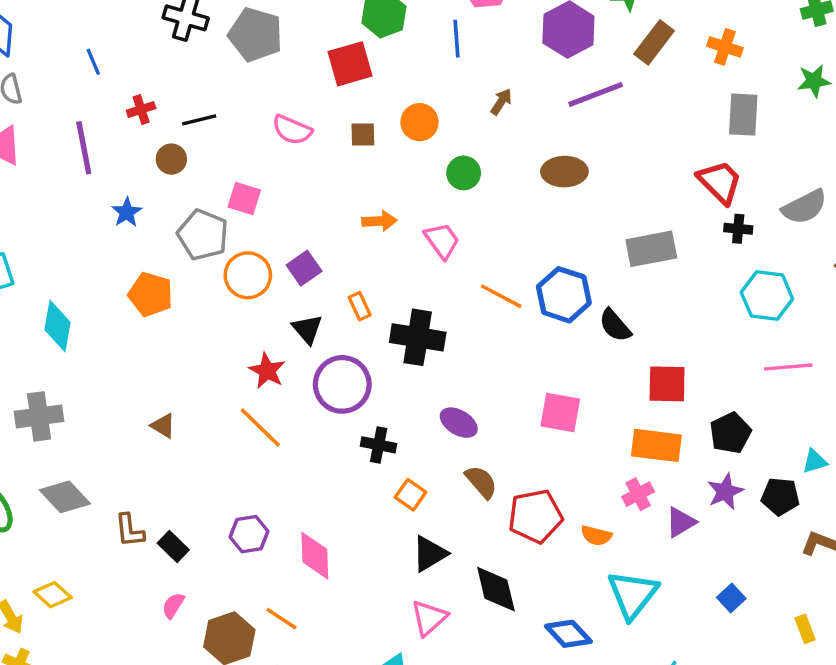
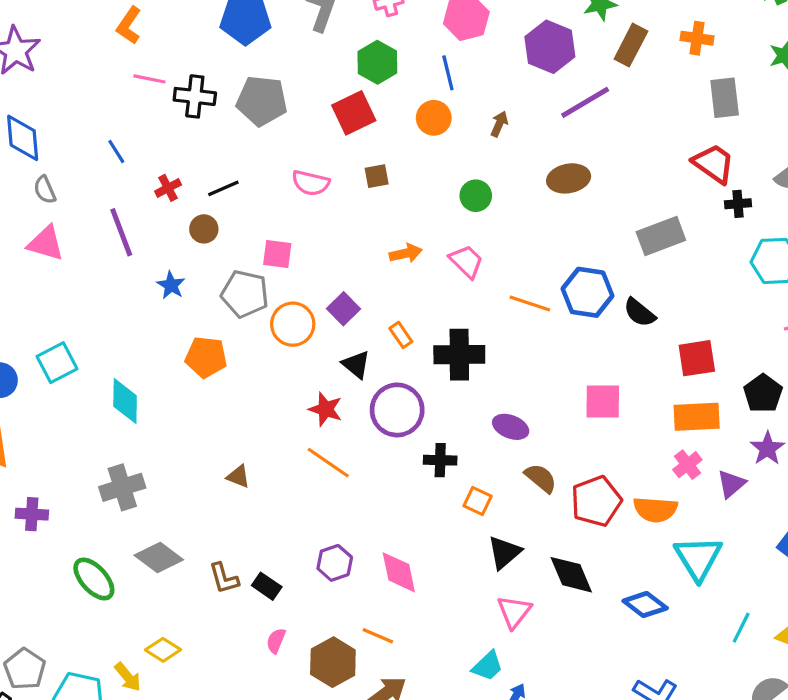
orange circle: (420, 122) -> (434, 118), moved
orange semicircle: (596, 536) -> (655, 509), size x1.5

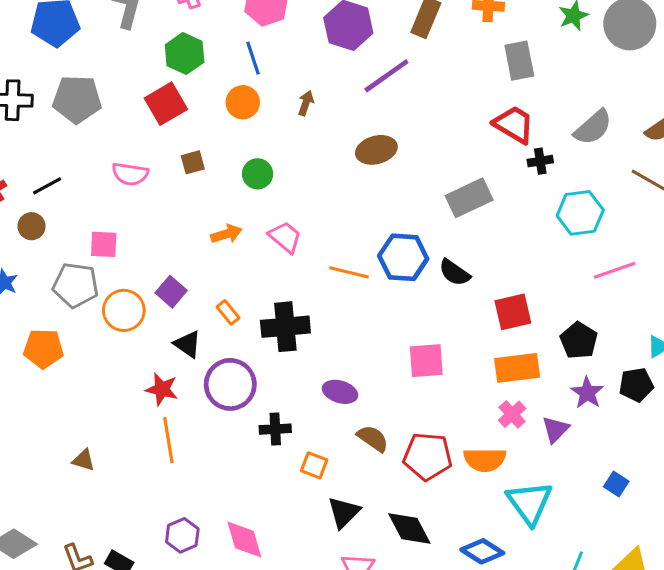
green circle: (476, 196) -> (258, 174), moved
orange line: (328, 463) -> (168, 440), turned 51
red pentagon: (596, 501) -> (428, 456), turned 30

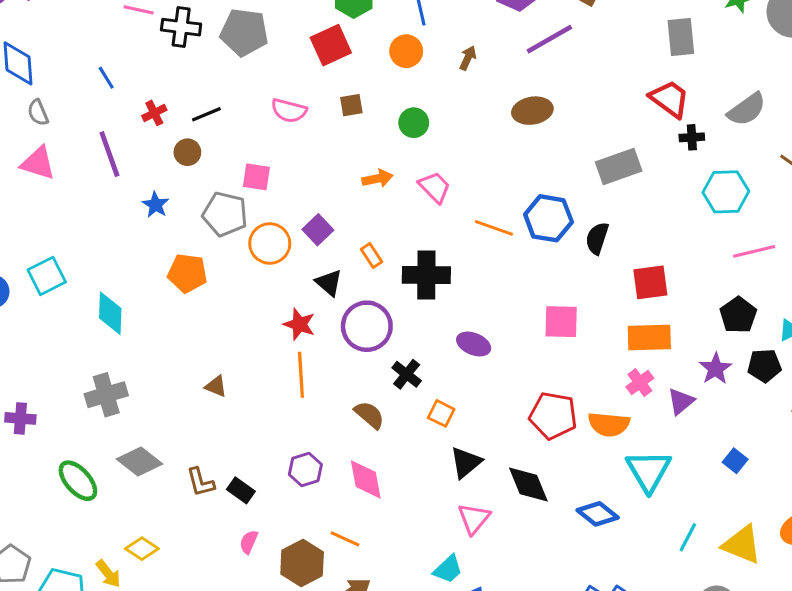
black semicircle: (454, 273) -> (597, 238), turned 68
black pentagon: (579, 341) -> (738, 315), moved
black cross: (275, 429) -> (407, 374), turned 36
brown semicircle: (373, 438) -> (369, 415), moved

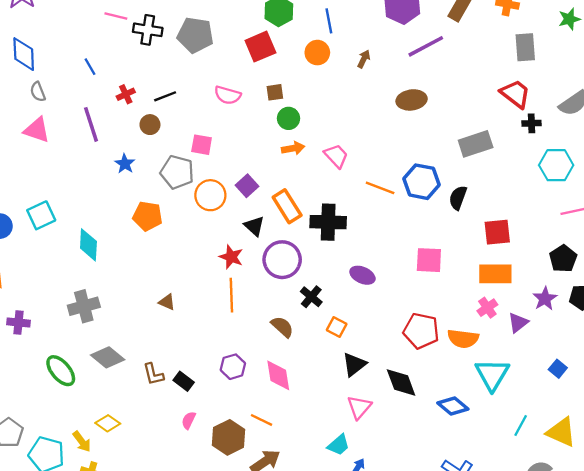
green circle: (414, 123) -> (289, 118), moved
orange rectangle: (372, 255) -> (287, 206), size x1.8

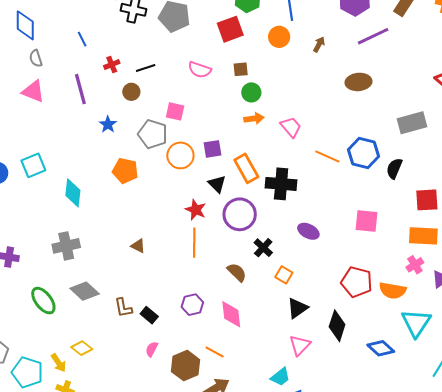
purple square: (247, 186) -> (213, 149), turned 30
black diamond: (401, 382) -> (337, 326), turned 36

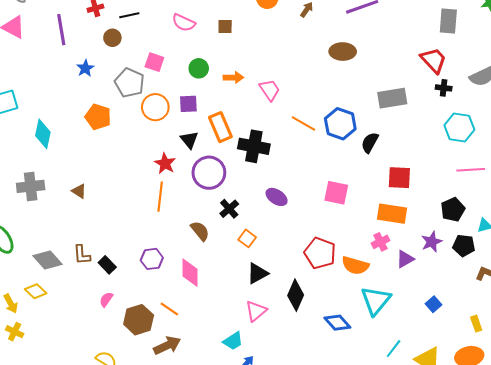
green circle: (251, 92) -> (199, 68), moved
brown triangle: (138, 246) -> (79, 191), moved
gray diamond: (85, 291) -> (47, 260), moved

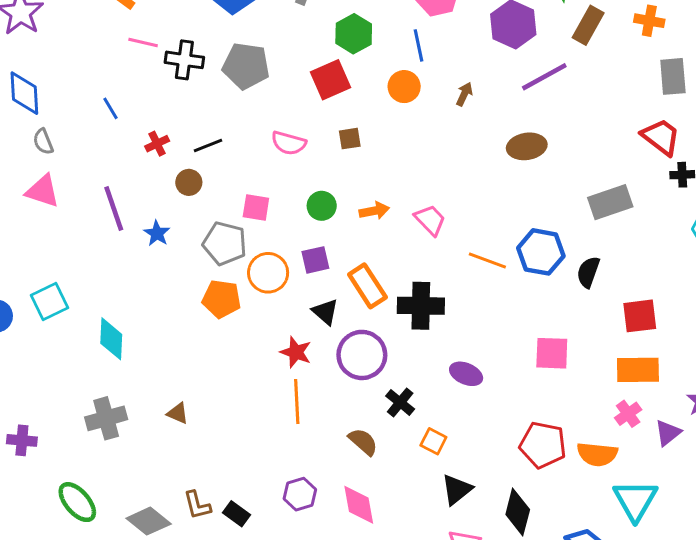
purple line: (61, 30) -> (114, 208), moved
orange pentagon: (98, 117) -> (221, 299), moved

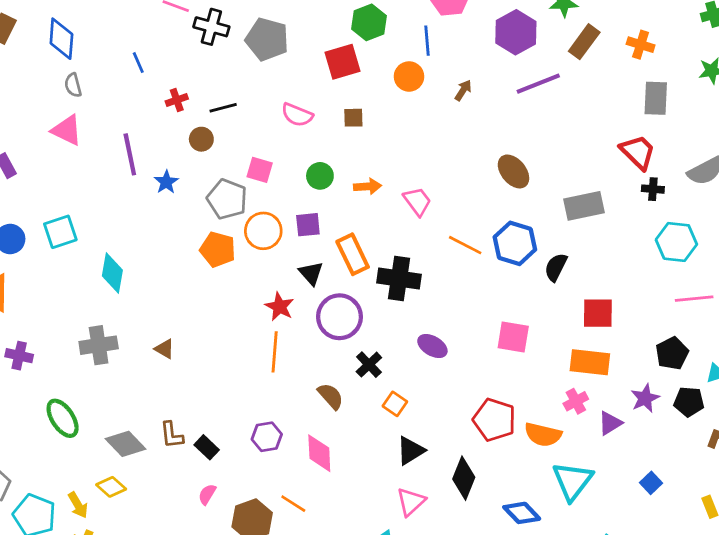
brown ellipse: (527, 146) -> (513, 171), moved, turned 52

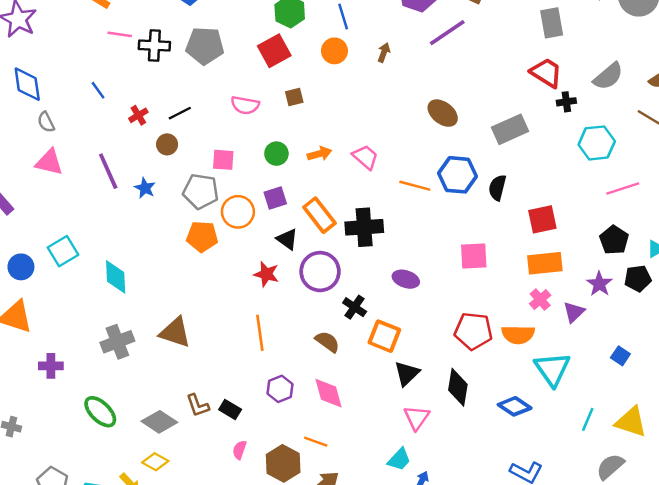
brown triangle: (165, 349) -> (175, 332), size x1.8
orange line: (275, 352) -> (260, 333), moved
orange square: (395, 404) -> (384, 336), size x1.5

